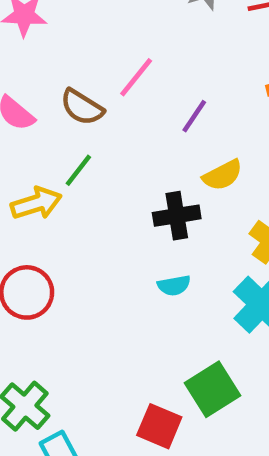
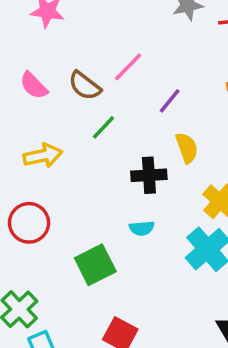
green line: (78, 170) -> (104, 127), moved
yellow semicircle: (223, 175) -> (187, 148), turned -88
green square: (213, 389) -> (95, 265), moved

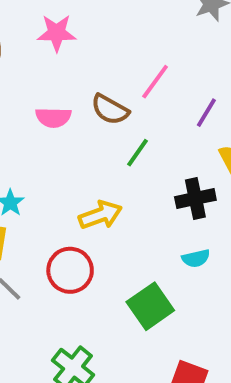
pink semicircle: (34, 86) -> (53, 117), turned -36
yellow arrow: (43, 156) -> (100, 215), moved

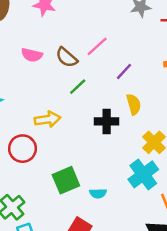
cyan semicircle: (196, 258) -> (98, 193), moved

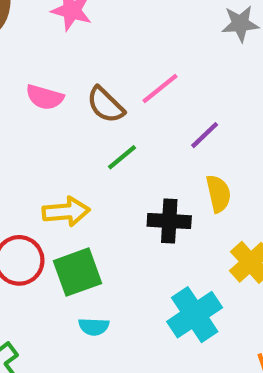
cyan cross: (143, 174) -> (195, 315), moved
green square: (66, 180) -> (78, 272), moved
cyan semicircle: (98, 193) -> (94, 327), moved

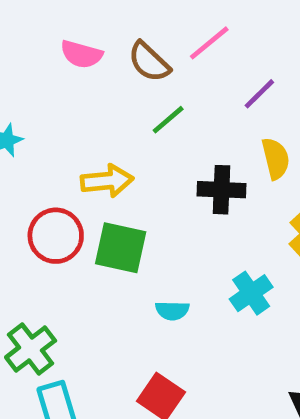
green square: (78, 272) -> (121, 248), turned 33
cyan cross: (195, 315) -> (251, 293), size x0.7
cyan semicircle: (94, 327) -> (172, 311), moved

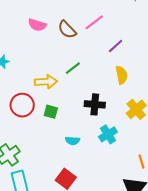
green line: (168, 120) -> (73, 68), moved
black cross: (222, 190) -> (95, 104), moved
green square: (121, 248) -> (51, 112), size x0.6

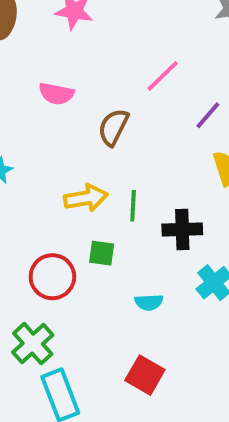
brown semicircle: (67, 30) -> (113, 127), moved, turned 78
green line: (73, 68) -> (133, 206), moved, turned -42
red circle: (22, 105) -> (52, 277), moved

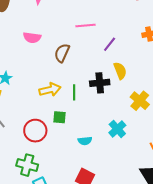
pink line: (163, 76) -> (85, 26), turned 42
black cross: (182, 229) -> (100, 83), moved
green cross: (33, 344) -> (27, 165), turned -30

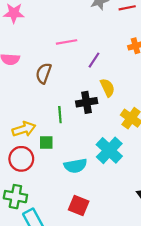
yellow arrow: (50, 90) -> (24, 129), moved
cyan cross: (117, 129) -> (109, 150), size x1.4
cyan semicircle: (85, 141) -> (75, 166), size x1.5

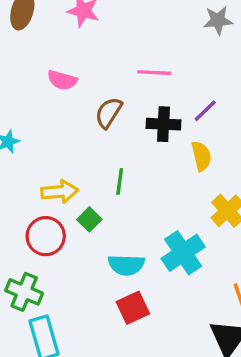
purple line: (94, 60) -> (205, 111), moved
black cross: (87, 102) -> (163, 124), moved
green square: (46, 142) -> (89, 219), turned 32
red square: (79, 206) -> (133, 308), moved, turned 30

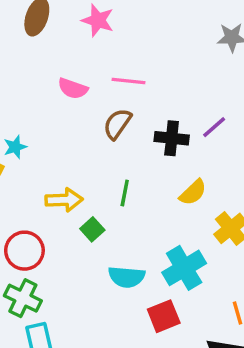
pink line: (154, 73) -> (128, 81), moved
yellow semicircle: (201, 156) -> (193, 192), moved, turned 56
red circle: (46, 236) -> (24, 251), moved
red square: (133, 308) -> (164, 316), moved

